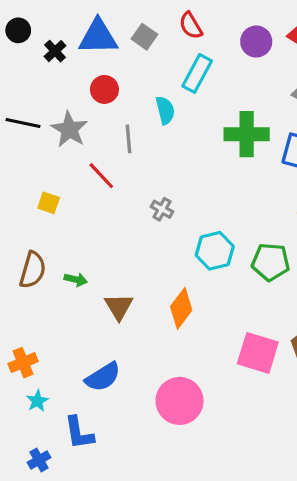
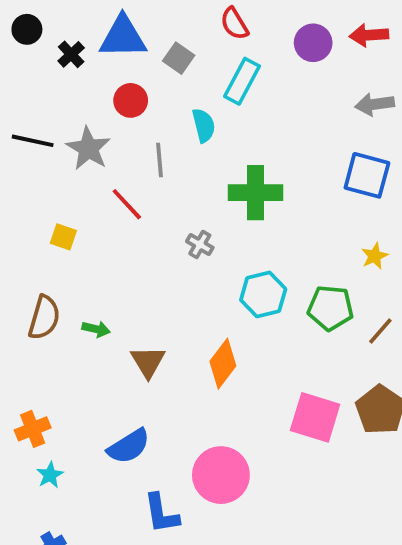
gray square: (144, 37) -> (179, 58), moved
green cross: (247, 134) -> (256, 193), moved
blue L-shape: (79, 433) -> (161, 513), moved

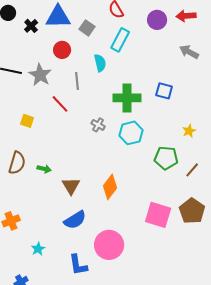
gray arrow: (375, 104) -> (189, 52), turned 36
blue square: (367, 175) -> (164, 91), moved, size x0.7
cyan hexagon: (263, 294) -> (131, 133), moved
blue semicircle: (129, 446) -> (75, 220), moved
cyan star: (50, 475) -> (38, 249), moved

